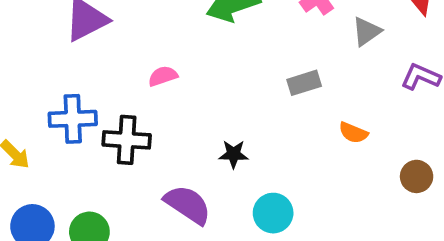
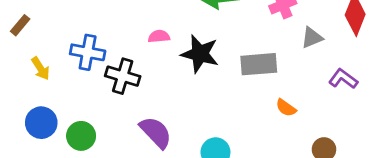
gray rectangle: (304, 83) -> (259, 64), size x1.5
black star: (234, 154) -> (200, 54), moved, size x1.8

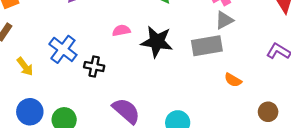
gray triangle: (312, 38) -> (224, 20), moved
blue cross: (88, 52) -> (63, 49), turned 32
black cross: (123, 76) -> (94, 67), size x0.7

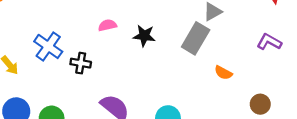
black star: (157, 42) -> (144, 36), size x0.7
gray rectangle: (207, 46) -> (196, 38), turned -48

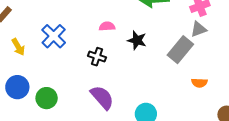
black cross: (81, 63) -> (97, 57), moved
orange semicircle: (223, 73) -> (199, 83), turned -35

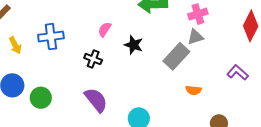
pink semicircle: (107, 26) -> (105, 29), turned -56
blue cross: (54, 36) -> (51, 37), turned 35

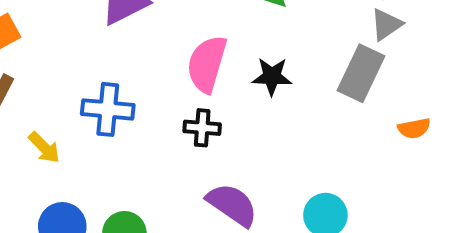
pink semicircle: (105, 29) -> (207, 64), size x1.8
blue cross: (51, 37) -> (108, 109), turned 30

